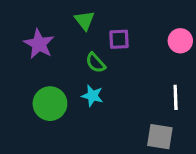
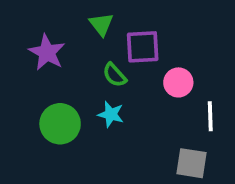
purple square: (119, 39) -> (143, 47), size x1.4
pink circle: (180, 41) -> (178, 82), moved

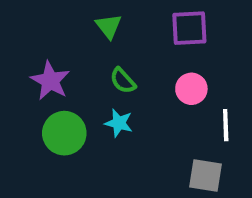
purple square: (143, 47) -> (189, 28), moved
purple star: (47, 52) -> (50, 81), moved

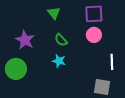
pink circle: (191, 89) -> (94, 35), moved
green circle: (64, 133) -> (16, 69), moved

